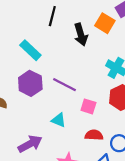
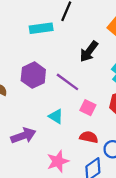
black arrow: (81, 35) -> (89, 51), moved, turned 45
cyan rectangle: (30, 50) -> (41, 28), moved, turned -60

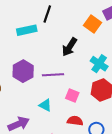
purple line: (67, 82) -> (53, 75), turned -35

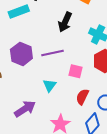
cyan triangle: (45, 105) -> (49, 85), turned 48
red semicircle: (75, 121) -> (82, 97), turned -63

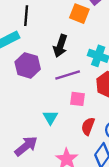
purple line: (53, 53) -> (68, 75), moved
purple hexagon: (21, 54) -> (28, 65), moved

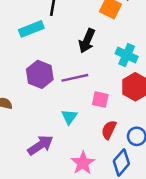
purple hexagon: (28, 65) -> (40, 74), moved
purple line: (68, 75) -> (75, 78), moved

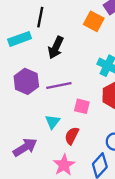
black arrow: (87, 41) -> (56, 48), moved
red semicircle: (109, 130) -> (72, 136), moved

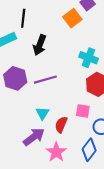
orange square: (94, 21) -> (72, 18), turned 30
pink square: (82, 106) -> (83, 111), moved
purple arrow: (25, 147) -> (34, 137), moved

